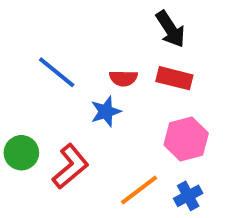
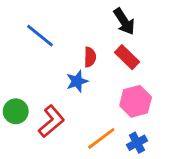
blue line: (57, 72) -> (40, 36), moved
red semicircle: (123, 78) -> (90, 57), turned -90
red rectangle: (174, 78) -> (127, 57), turned 30

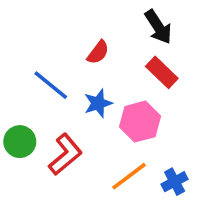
blue line: (40, 36) -> (51, 85), moved
red semicircle: (90, 57) -> (98, 52), moved, turned 36
pink hexagon: (136, 101) -> (140, 122), moved

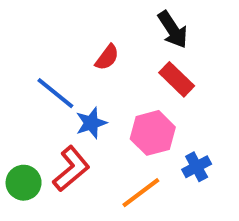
blue star: (98, 103) -> (91, 123), moved
green circle: (20, 142) -> (24, 183), moved
blue cross: (175, 182) -> (197, 167), moved

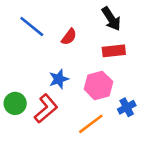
red rectangle: (177, 79) -> (114, 51), turned -50
blue line: (55, 93) -> (32, 27), moved
green circle: (24, 183) -> (15, 103), moved

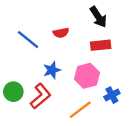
blue line: (32, 27) -> (28, 40), moved
red semicircle: (69, 37) -> (61, 33), turned 42

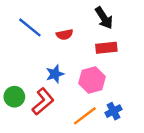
blue line: (28, 40) -> (30, 27), moved
blue cross: (112, 95) -> (114, 111), moved

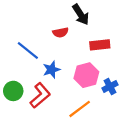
black arrow: (104, 18) -> (81, 14), moved
blue line: (30, 27) -> (28, 50), moved
blue cross: (114, 111) -> (110, 86), moved

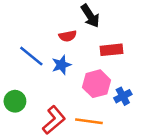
blue star: (51, 70) -> (61, 65), moved
red L-shape: (40, 95) -> (54, 120), moved
orange line: (80, 109) -> (89, 121), turned 45

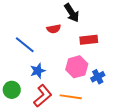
blue star: (61, 65) -> (38, 71), moved
green circle: (15, 101) -> (12, 90), moved

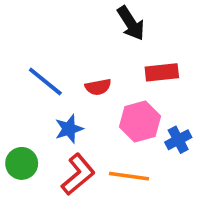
red semicircle: (54, 29) -> (98, 87), moved

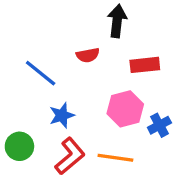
black arrow: (131, 23) -> (117, 21), turned -140
red semicircle: (98, 87) -> (88, 55), moved

